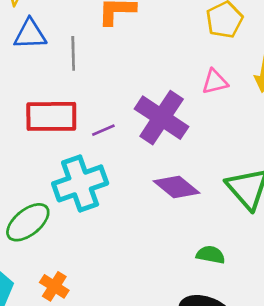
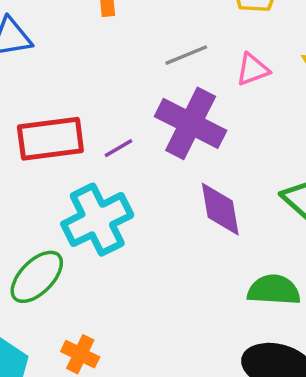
gray line: (73, 53) -> (186, 55), moved, turned 76
purple diamond: (177, 187) -> (220, 209), turned 48
green semicircle: (211, 255) -> (274, 290), size x1.4

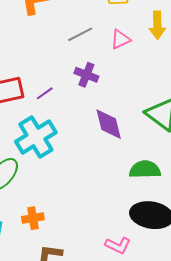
purple cross: (191, 123) -> (86, 75), size x0.6
orange cross: (80, 354) -> (33, 218), turned -30

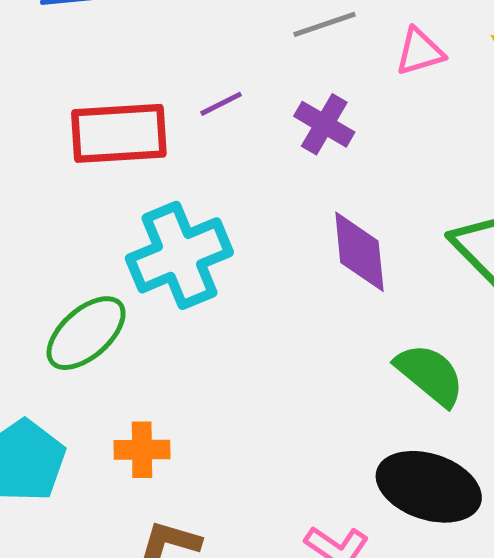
purple line: (45, 93) -> (221, 104), moved
green semicircle: (145, 170) -> (430, 375), turned 32

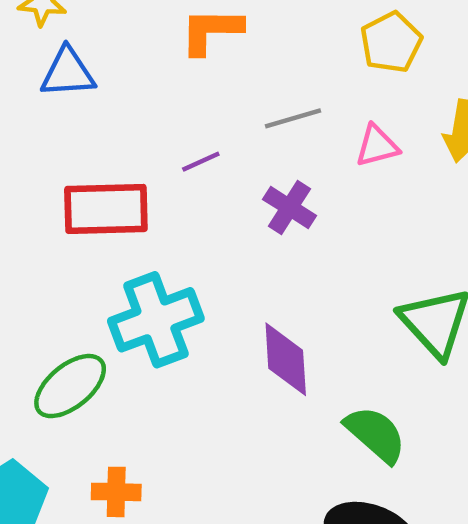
purple line: (221, 104) -> (201, 162), moved
purple diamond: (359, 252) -> (286, 359), moved

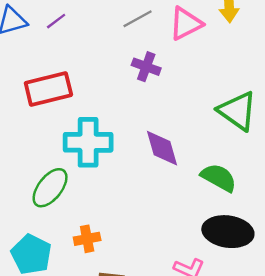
pink triangle: (377, 146) -> (186, 24), size x1.4
purple line: (201, 162) -> (56, 21), moved
cyan cross: (156, 320) -> (88, 142), turned 33

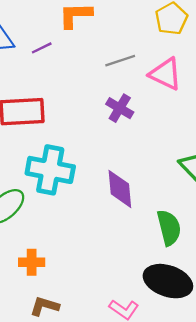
pink triangle: (186, 24) -> (165, 74), turned 42
green semicircle: (219, 178) -> (169, 228), turned 36

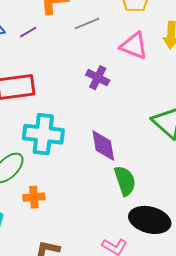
gray line: (120, 61) -> (87, 23), moved
green semicircle: (169, 228) -> (125, 181), moved
orange cross: (32, 262) -> (34, 197), moved

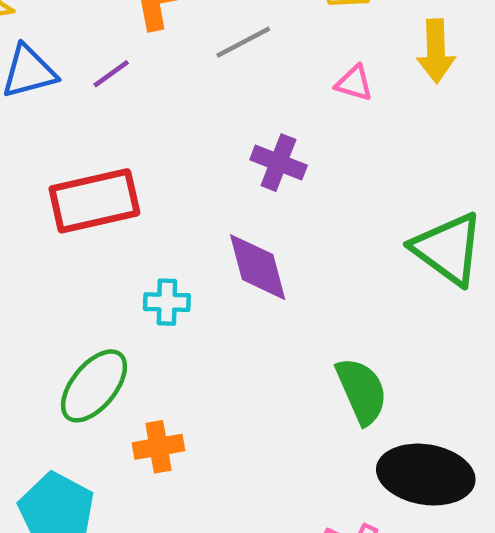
pink triangle: (134, 46) -> (354, 83), size x0.6
cyan cross: (43, 134) -> (167, 302), size x0.5
purple diamond: (103, 146) -> (258, 267), moved

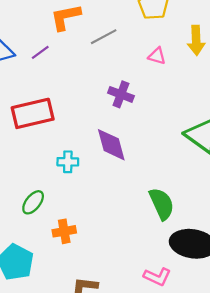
green ellipse: (94, 386) -> (33, 202), size x0.7

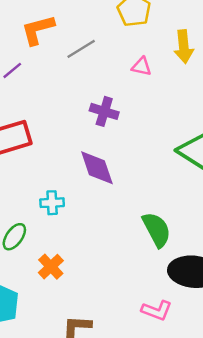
cyan cross: (68, 162) -> (52, 203), moved
orange cross: (64, 231) -> (51, 267), turned -30

